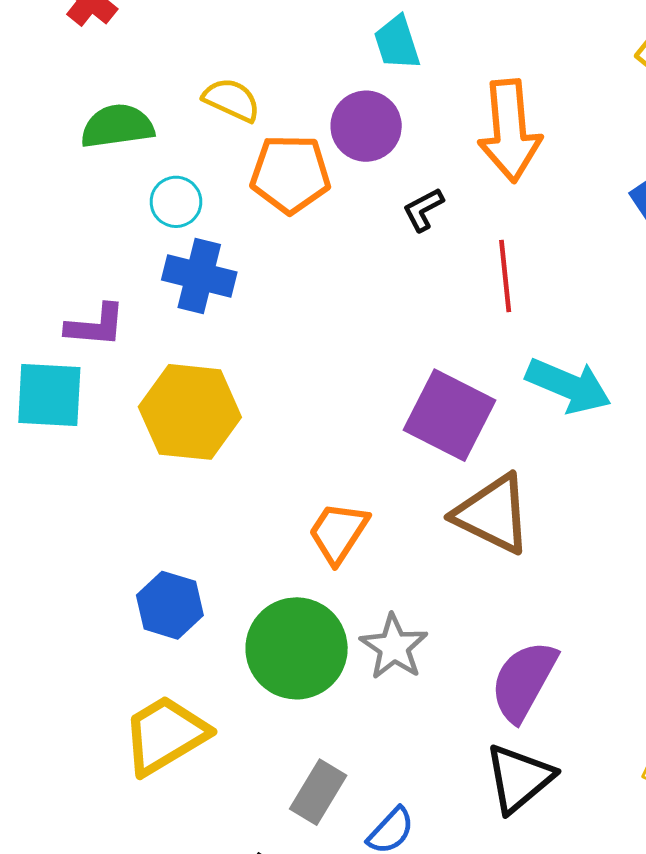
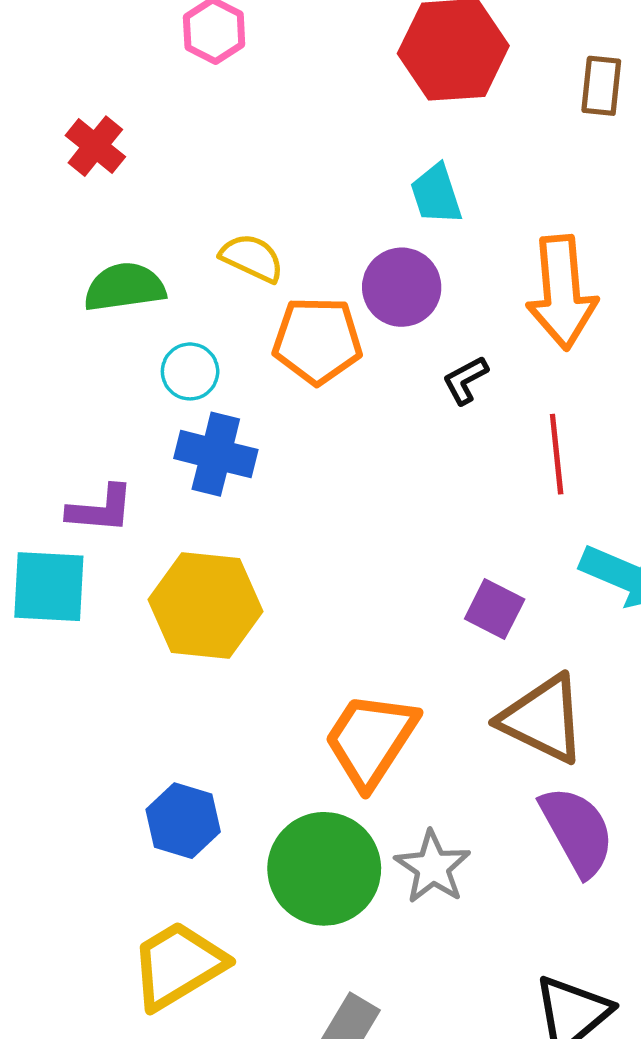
purple square: (449, 415) -> (495, 609), size x0.6
orange trapezoid: (338, 533) -> (371, 740), size x1.4
purple semicircle: (524, 681) -> (577, 831), moved, turned 122

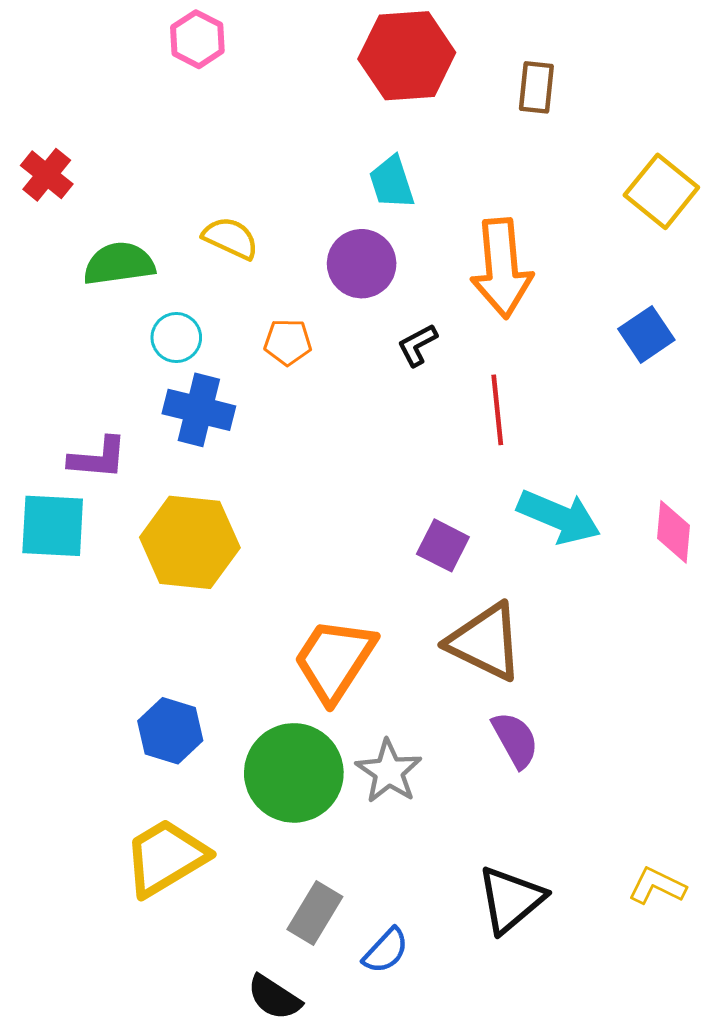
red cross: (95, 146) -> (47, 175), moved
orange pentagon: (317, 341) -> (288, 342), moved, size x0.6
purple semicircle: (577, 831) -> (515, 740), size x0.7

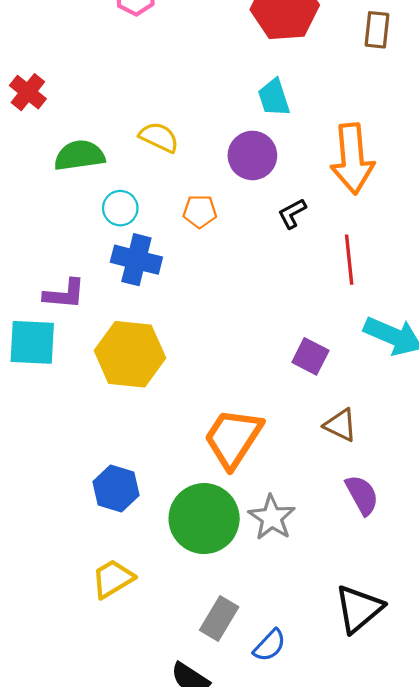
brown triangle: (485, 642) -> (340, 425), size x0.6
yellow trapezoid: (166, 857) -> (113, 579), size x0.7

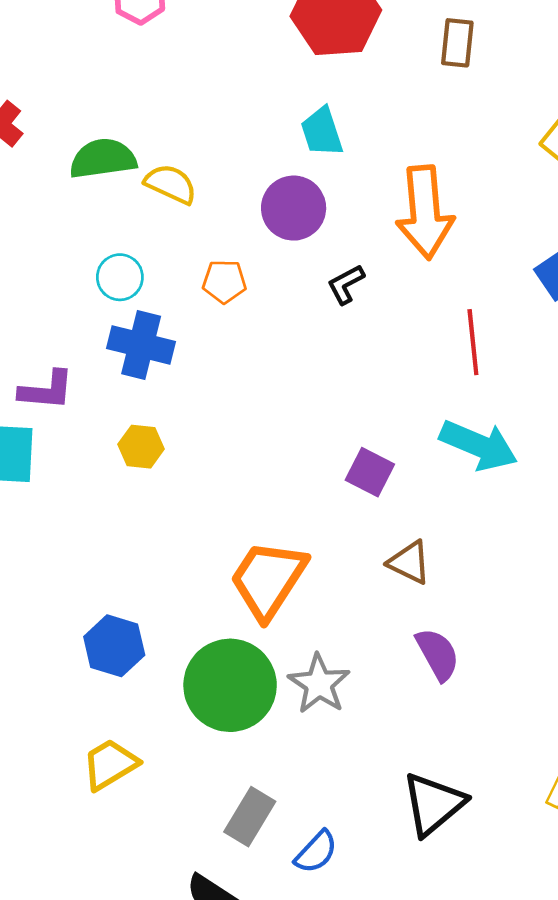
green semicircle: (79, 155) -> (103, 159), moved
red line: (349, 260) -> (473, 342), moved
yellow hexagon: (130, 354) -> (141, 447), moved, size x0.5

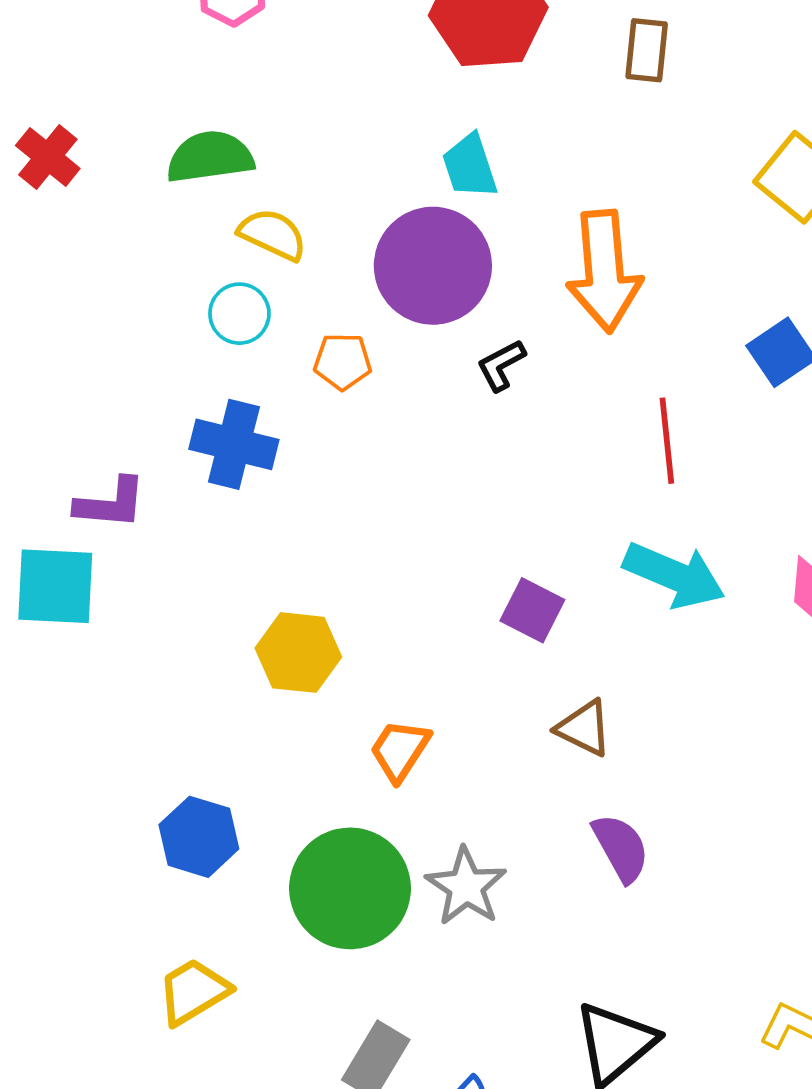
green semicircle: (103, 159) -> (210, 157), moved
purple circle: (294, 208) -> (433, 266), size x1.4
cyan circle: (120, 277) -> (239, 314), moved
yellow hexagon: (141, 447) -> (298, 653), moved, size x1.4
orange trapezoid: (268, 579) -> (400, 750), size x0.6

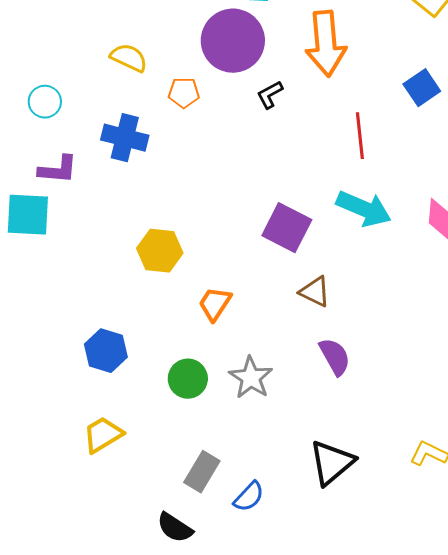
yellow semicircle: (273, 234) -> (129, 58), moved
cyan circle: (239, 314) -> (45, 102), moved
purple square: (532, 610) -> (287, 228), size x1.4
green circle: (350, 888) -> (188, 379), size x0.6

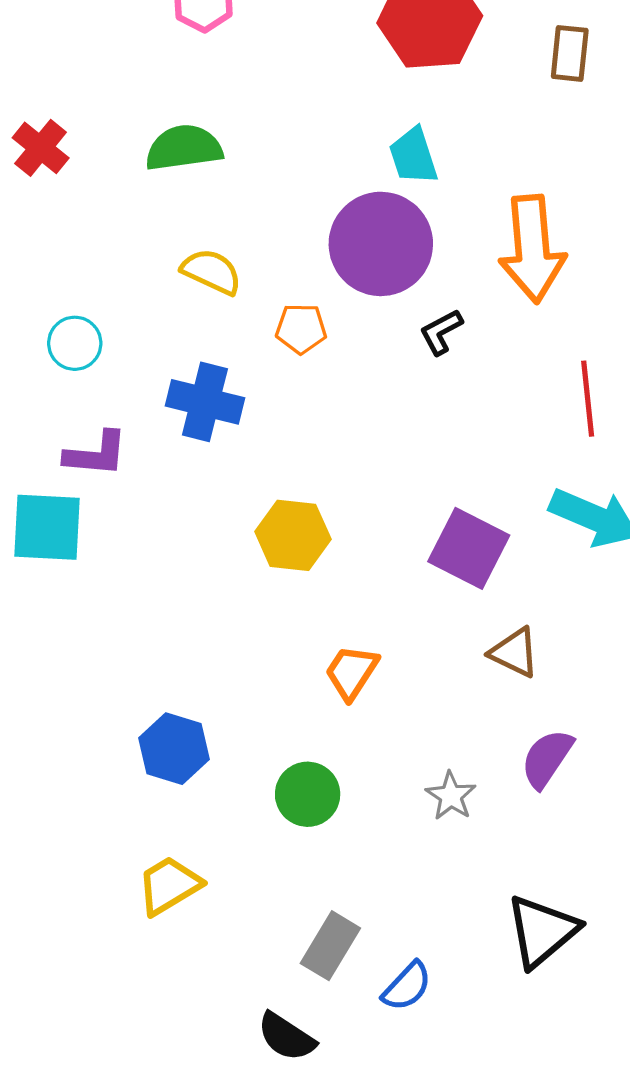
yellow hexagon: (160, 251) -> (293, 535), moved
purple semicircle: (335, 357) -> (547, 758), turned -117
gray star: (251, 378) -> (451, 796), moved, size x0.7

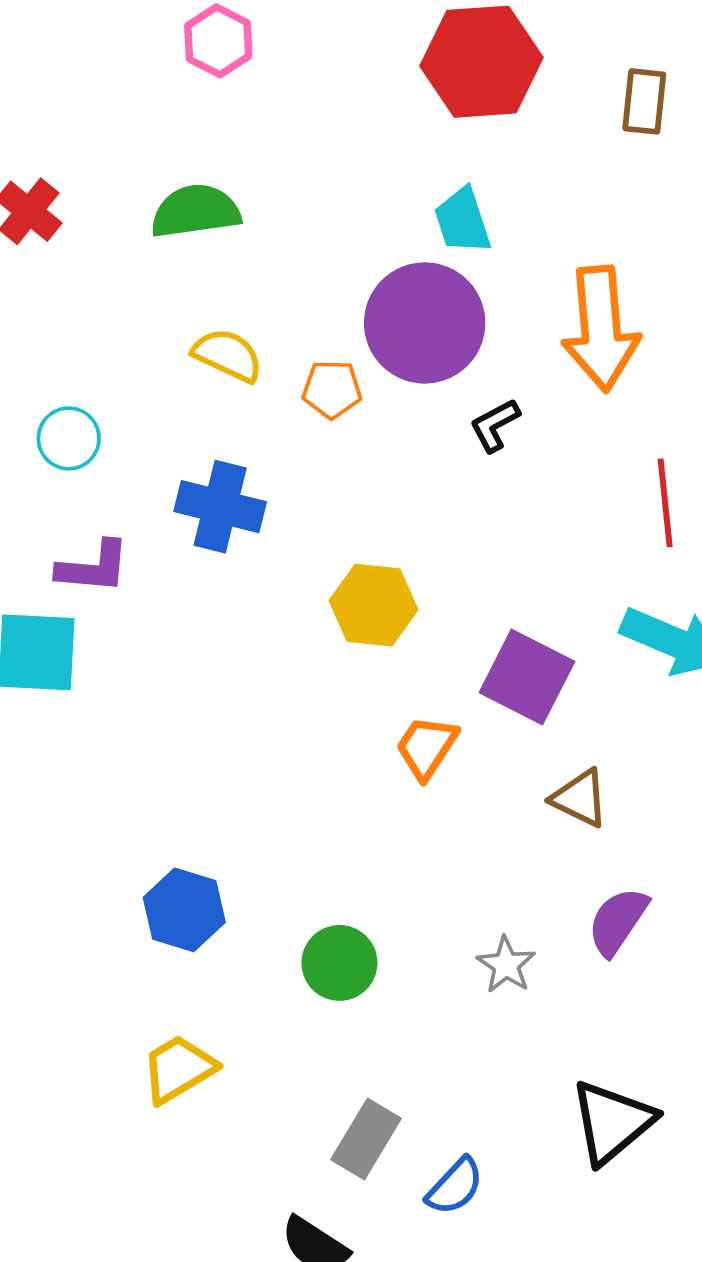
orange pentagon: (301, 329) -> (332, 389), moved
yellow hexagon: (293, 535) -> (374, 605), moved
orange trapezoid: (352, 672) -> (427, 747), moved

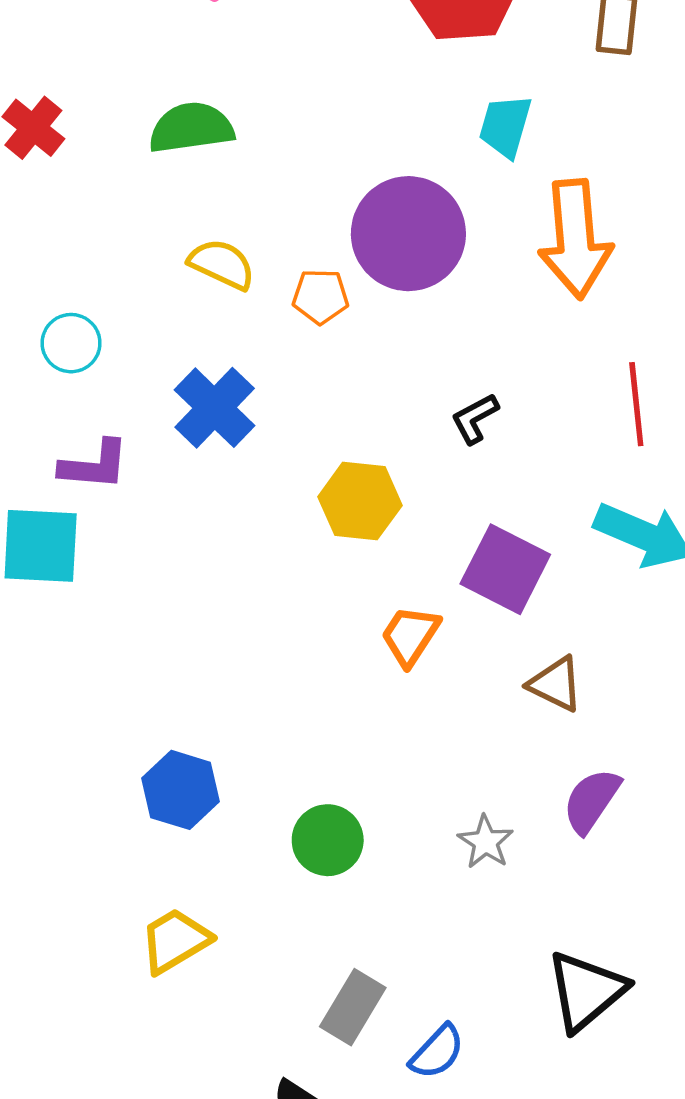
cyan trapezoid: (463, 221) -> (505, 126), moved, turned 34
black L-shape: (495, 425) -> (475, 418), moved
blue cross: (220, 507) -> (215, 408), turned 30

